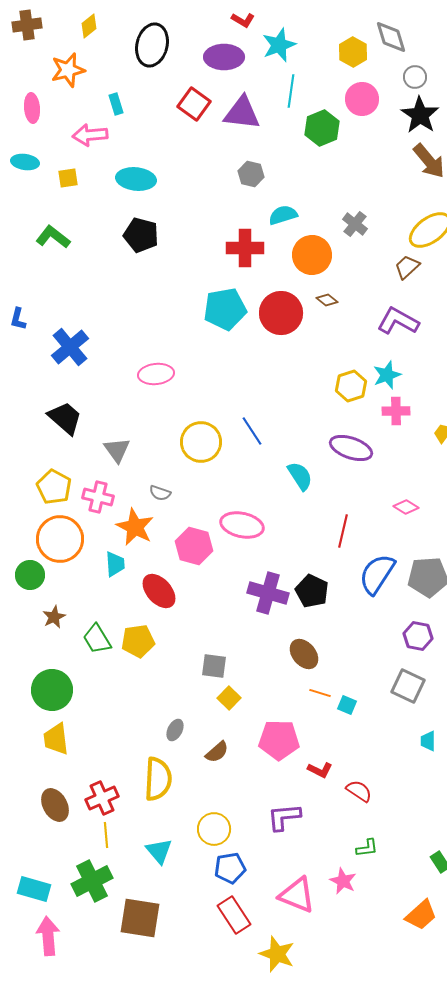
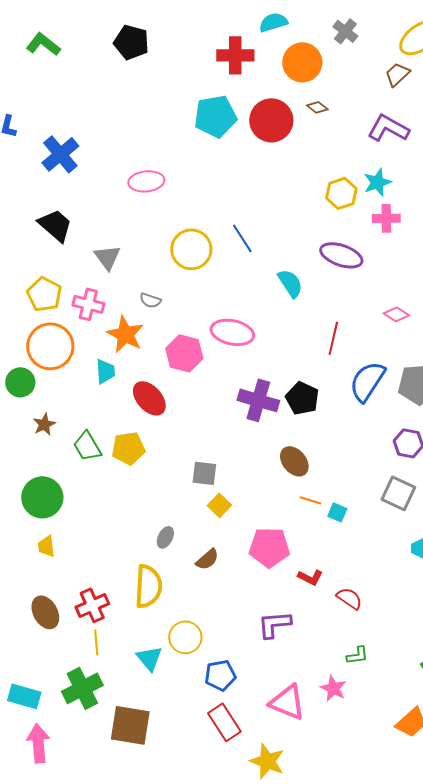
yellow trapezoid: (56, 739) -> (46, 546), size x0.7
yellow circle: (214, 829) -> (185, 637), moved

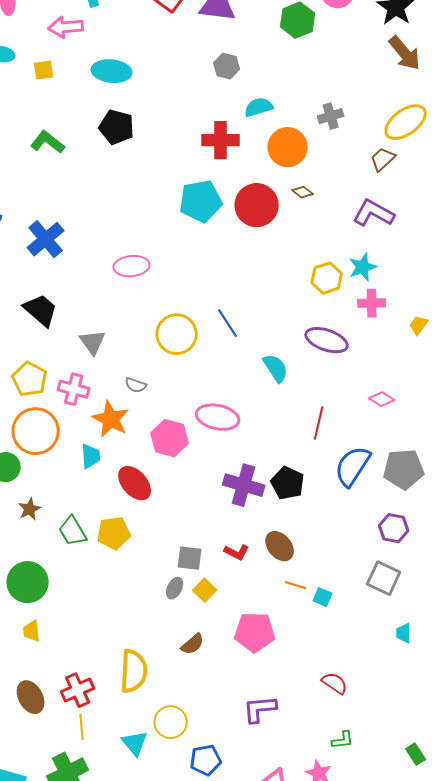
gray cross: (345, 31) -> (331, 116), turned 35
green L-shape: (43, 44) -> (48, 142), moved
gray ellipse: (165, 537) -> (175, 588), moved
red L-shape: (310, 577) -> (237, 552), moved

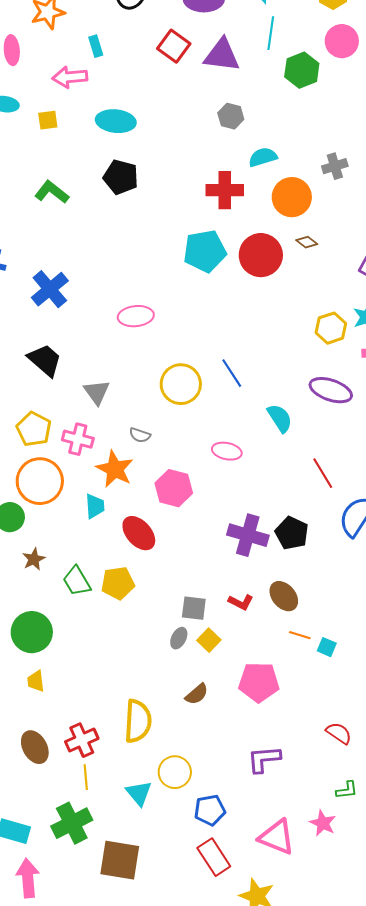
pink ellipse: (218, 417) -> (227, 451), moved, size x0.7
red line: (319, 423) -> (323, 473), turned -44

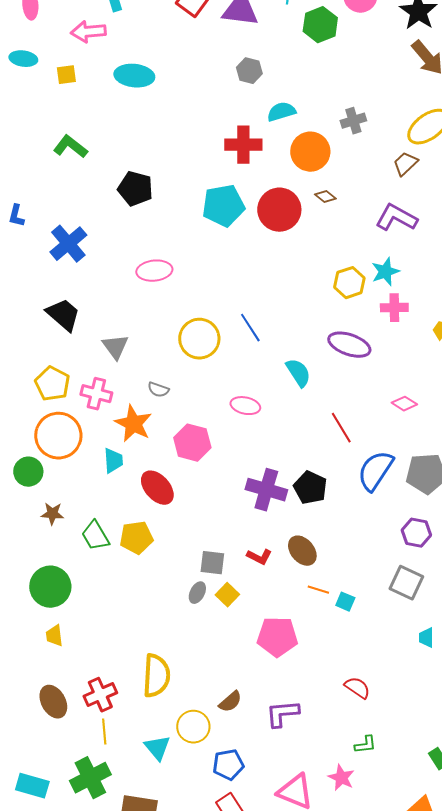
black pentagon: (121, 177) -> (135, 189), moved
brown star: (34, 559) -> (52, 514), turned 30
brown semicircle: (197, 694) -> (230, 702), moved

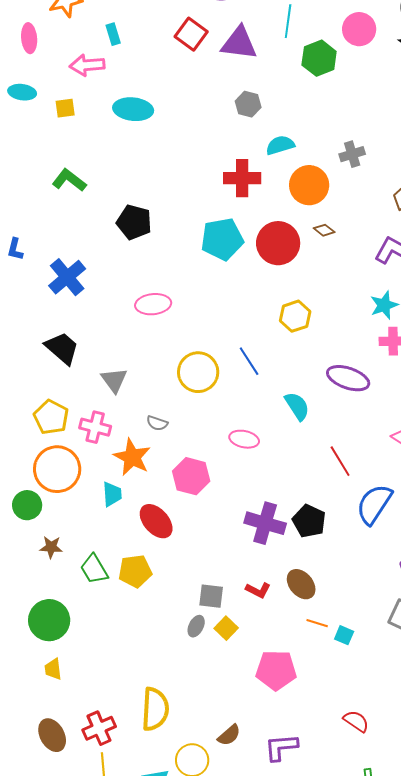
yellow hexagon: (349, 283) -> (295, 316), moved

